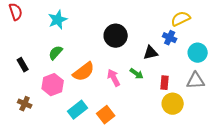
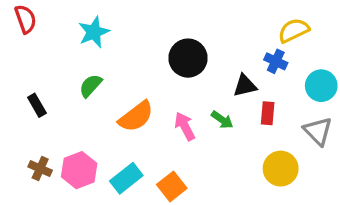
gray triangle: (196, 81) -> (318, 131), turned 48
red rectangle: (165, 83) -> (268, 113), moved
pink hexagon: (53, 85) -> (79, 170), moved

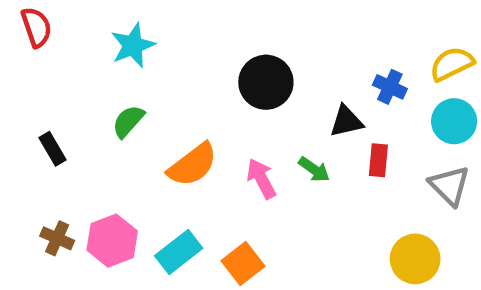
yellow semicircle: (294, 30) -> (452, 64), moved
yellow circle: (281, 169) -> (415, 259), moved

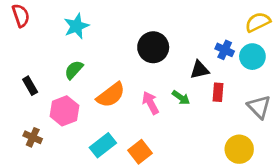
yellow semicircle: (452, 64) -> (258, 22), moved
cyan circle: (454, 121) -> (252, 57), moved
pink hexagon: (112, 241) -> (64, 111), moved

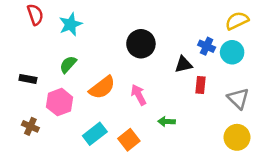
red semicircle: (21, 16) -> (35, 15), moved
black rectangle: (30, 86) -> (28, 79), turned -49
green arrow: (181, 98) -> (166, 122), moved, turned 147
yellow circle: (239, 149) -> (237, 137), moved

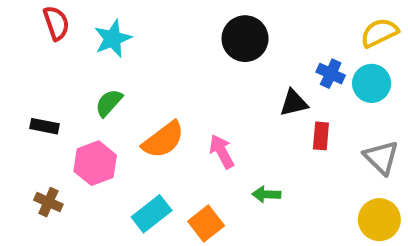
black circle: (141, 44) -> (245, 39), moved

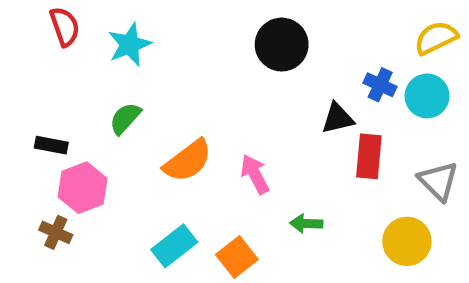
red rectangle: (321, 136) -> (369, 156), size x1.4
pink hexagon: (95, 163) -> (83, 188), moved
yellow circle: (379, 220) -> (407, 241), moved

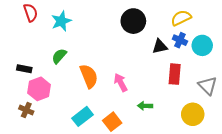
yellow semicircle: (436, 38) -> (181, 18), moved
black triangle: (338, 118) -> (160, 46), moved
orange semicircle: (188, 161) -> (89, 76), turned -75

